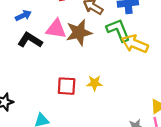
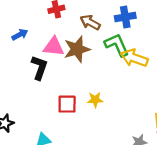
black L-shape: (30, 40) -> (39, 68), moved, turned 80

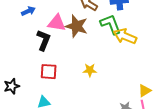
brown star: (77, 49) -> (77, 26), turned 30
red square: (67, 104) -> (49, 72), moved

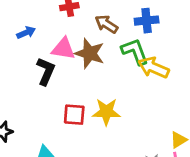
yellow star: (90, 70) -> (106, 112), size x1.5
red square: (49, 72) -> (74, 115), moved

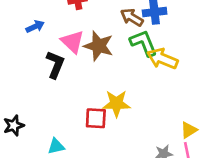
brown arrow: (106, 24) -> (132, 17), moved
pink triangle: (63, 49) -> (72, 42), turned 35
red square: (74, 115) -> (96, 118), moved

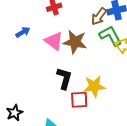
brown arrow: (132, 17) -> (99, 16), turned -78
black L-shape: (55, 65) -> (64, 78), moved

